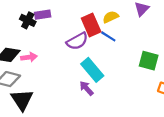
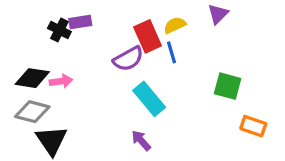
blue line: (108, 36) -> (172, 52), turned 42
purple arrow: (86, 88) -> (141, 140), moved

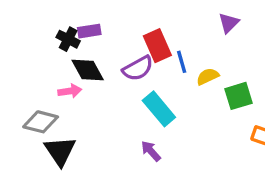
yellow semicircle: (175, 25) -> (208, 76), moved
black diamond: (32, 78) -> (88, 70), moved, turned 52
green square: (228, 86) -> (238, 96), turned -32

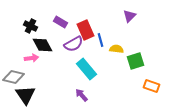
purple rectangle: (89, 31) -> (60, 22), moved, turned 40
yellow semicircle: (208, 76) -> (116, 49), turned 32

